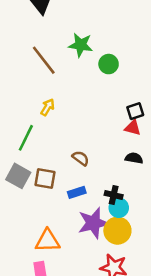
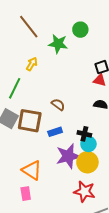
green star: (81, 45) -> (58, 44), moved
brown square: (45, 178) -> (30, 121), size x1.4
orange triangle: (48, 241) -> (32, 170), turned 35

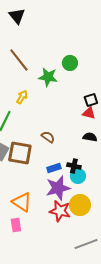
blue rectangle: (55, 132) -> (54, 168), moved
yellow circle: (87, 162) -> (80, 205), moved
red star: (84, 192) -> (60, 211), moved

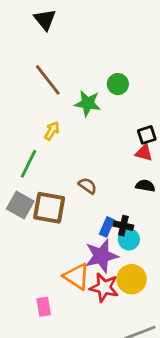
blue rectangle: (54, 168) -> (107, 227), moved, turned -48
orange triangle: (22, 202) -> (77, 276), moved

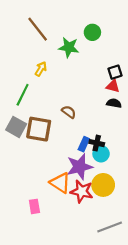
black semicircle: (145, 186) -> (114, 103), moved

